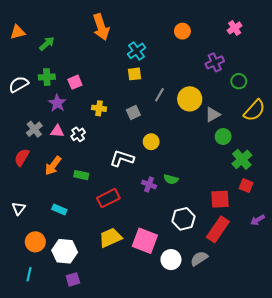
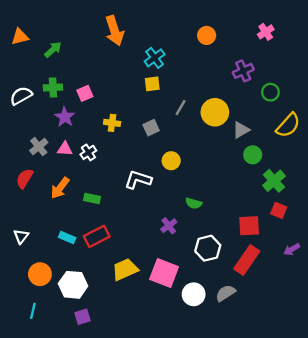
purple cross: (149, 184) -> (169, 226), moved, turned 32
red rectangle: (108, 198) -> (97, 236), moved

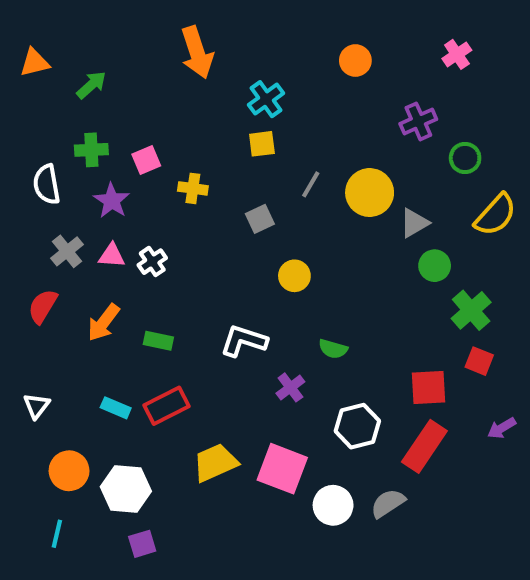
white semicircle: (21, 96) -> (47, 184), moved, turned -70
yellow cross: (112, 123) -> (193, 188), moved
white L-shape: (138, 180) -> (244, 341), moved

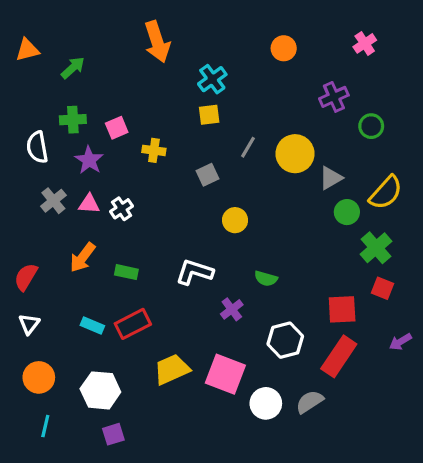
yellow semicircle: (496, 215) -> (386, 193), moved
red semicircle: (43, 306) -> (26, 277), moved
orange circle: (69, 471) -> (39, 377), moved

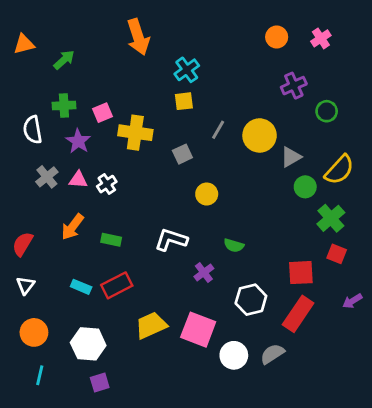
orange circle: (284, 48) -> (277, 37), moved
yellow cross: (154, 150) -> (135, 133), size x1.6

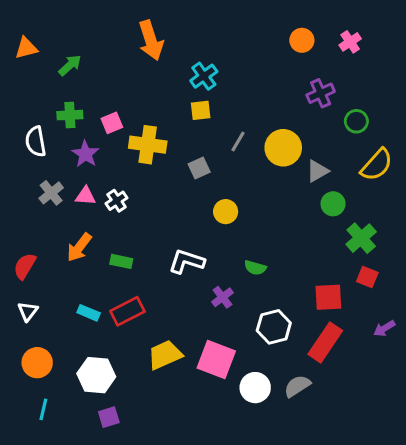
yellow semicircle: (339, 170) -> (377, 165), moved

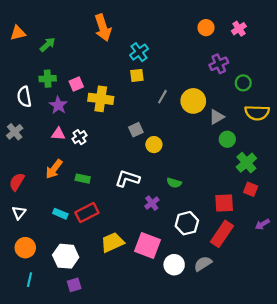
yellow semicircle: (377, 165) -> (257, 113), turned 50
gray square: (199, 168) -> (136, 130), moved
gray cross: (51, 193) -> (15, 132), moved

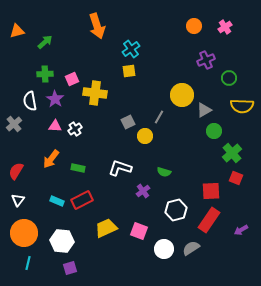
white semicircle: (24, 97) -> (30, 101), moved
gray line: (162, 97) -> (159, 117), moved
purple arrow: (262, 224) -> (241, 230), moved
pink square: (148, 246) -> (139, 231), size x0.7
orange circle: (25, 248) -> (24, 233), size x1.4

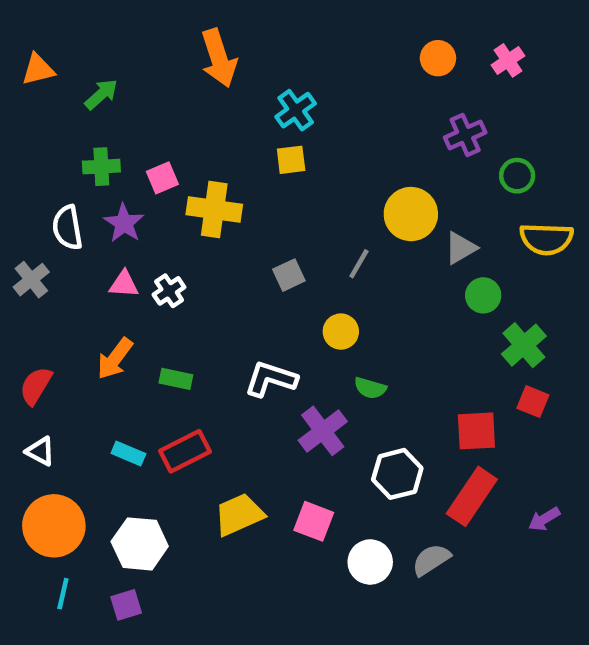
yellow circle: (145, 136) -> (341, 332), moved
purple cross: (143, 191) -> (323, 431), size x1.5
white triangle: (18, 200) -> (40, 451), turned -40
purple square: (70, 268) -> (126, 605), moved

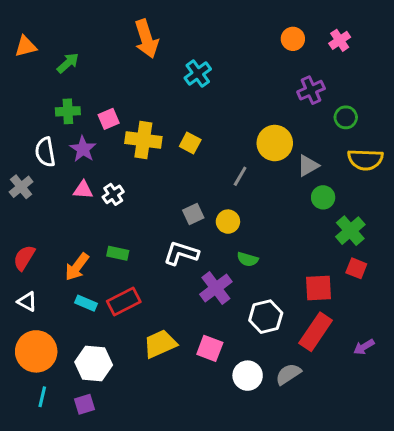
yellow square: (291, 160) -> (190, 143), moved, turned 35
gray square: (289, 275) -> (193, 214), moved
orange arrow: (115, 359) -> (77, 267), moved

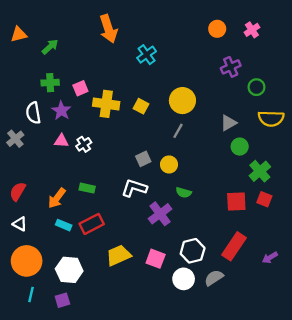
yellow circle: (275, 143) -> (182, 101), moved
red square: (319, 288) -> (236, 201), moved
white hexagon: (266, 317) -> (193, 251), moved

